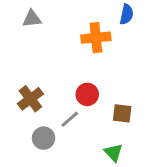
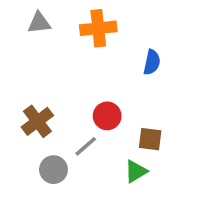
blue semicircle: (127, 14) -> (152, 62), moved
orange cross: (96, 38) -> (98, 28), moved
green triangle: (113, 153) -> (136, 171), moved, turned 42

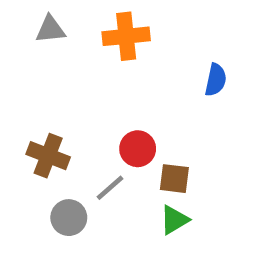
blue semicircle: (152, 62) -> (216, 80), moved
brown cross: (37, 121) -> (48, 156), turned -32
brown square: (150, 139) -> (174, 179), moved

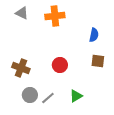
gray triangle: (50, 29) -> (22, 13), turned 32
brown square: (174, 179) -> (98, 61), moved
gray line: (110, 188) -> (48, 98), moved

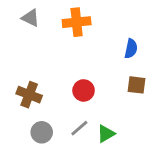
gray line: (48, 98) -> (79, 128), moved

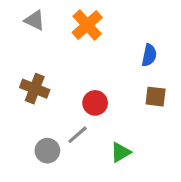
orange cross: (77, 22) -> (87, 25), turned -36
brown cross: (29, 95) -> (35, 89), moved
gray line: (79, 128) -> (78, 135), moved

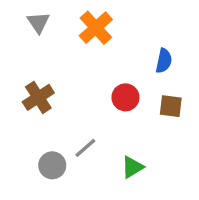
gray triangle: (35, 20) -> (38, 22), turned 30
brown cross: (35, 89) -> (38, 97), turned 36
red circle: (95, 103) -> (125, 97), moved

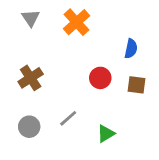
gray circle: (52, 165) -> (29, 127), moved

